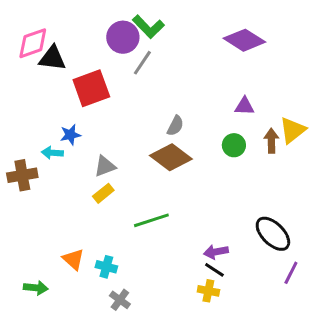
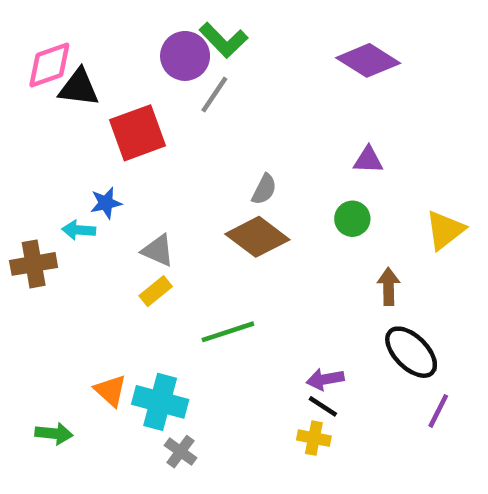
yellow triangle: (292, 130) -> (445, 230), moved
brown arrow: (271, 141) -> (389, 287), moved
gray triangle: (105, 166) -> (158, 250), turned 45
cyan cross: (106, 267) -> (160, 402), size x1.6

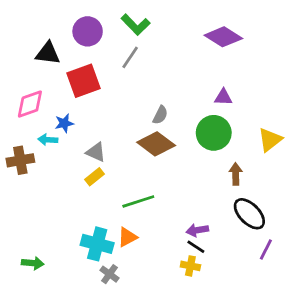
purple circle: (185, 56) -> (88, 31), moved
pink diamond: (49, 65) -> (30, 104), moved
green circle: (352, 219) -> (214, 133), size x1.6
orange triangle: (110, 391) -> (127, 237), moved, turned 50

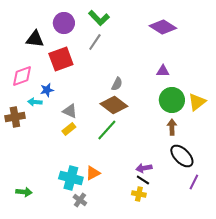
green circle: (214, 133) -> (172, 100), moved
green line: (138, 201) -> (107, 130), moved, turned -30

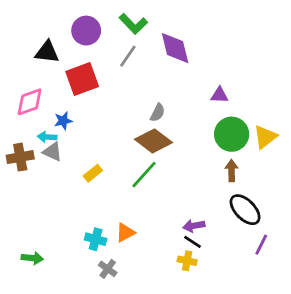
purple diamond: (163, 27) -> (175, 48), moved, turned 44
gray triangle: (70, 111) -> (52, 152), moved
cyan cross: (71, 178) -> (96, 239), size x0.7

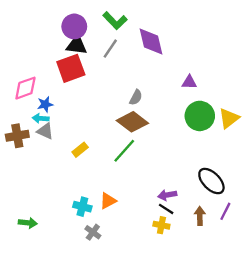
black triangle: (47, 52) -> (77, 45), moved
blue star: (63, 121) -> (45, 104), moved
brown arrow: (232, 171) -> (200, 216), moved

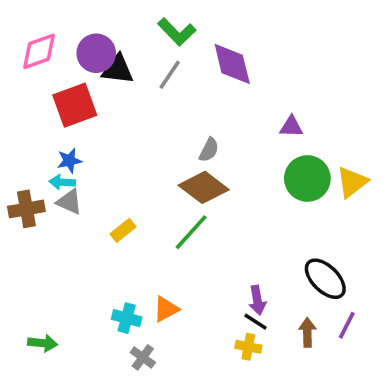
purple circle: (74, 26) -> (96, 53), moved
red square: (71, 68) -> (75, 105), moved
pink diamond: (25, 88) -> (39, 51), moved
purple arrow: (167, 195) -> (257, 300), turned -90

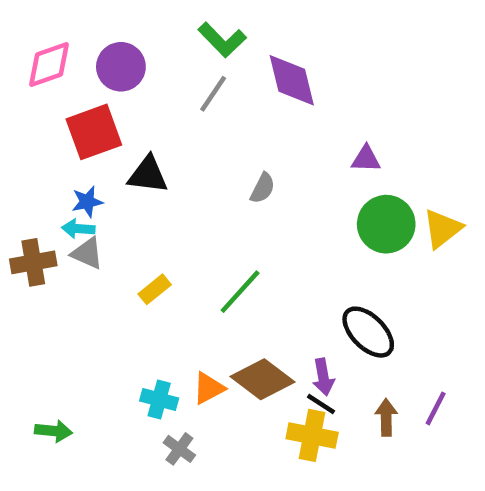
black triangle: (118, 69) -> (148, 175), moved
brown diamond: (204, 187) -> (263, 379), moved
black ellipse: (325, 279) -> (368, 332), moved
yellow cross: (248, 347) -> (312, 435), size x1.5

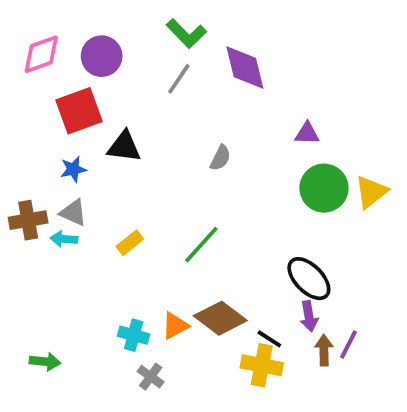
cyan arrow: (78, 229) -> (64, 239), moved
purple arrow: (323, 377) -> (309, 316), moved
purple line: (436, 408) -> (348, 345), moved

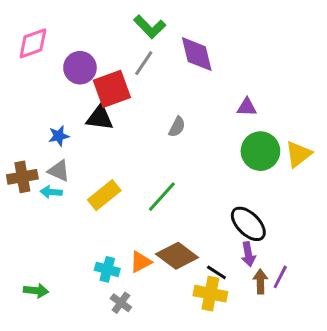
purple circle: (102, 56) -> (80, 68), moved
red square: (79, 111) -> (112, 89), moved
yellow rectangle: (130, 243) -> (104, 195), size x1.5

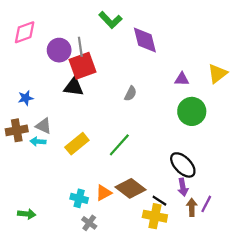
gray line: (144, 63) -> (80, 47), moved, turned -42
blue star: (59, 136) -> (26, 98), moved
yellow triangle: (298, 154) -> (217, 74), moved

